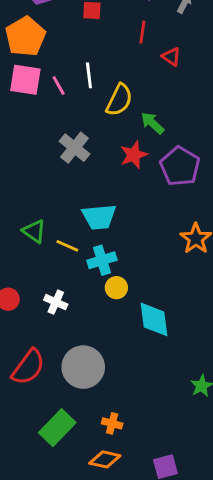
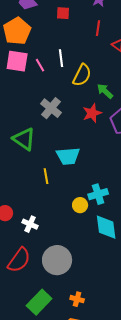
green triangle: (34, 231) -> (24, 139), moved, size x1.4
yellow line: (67, 246) -> (46, 176), turned 56
cyan cross: (102, 260) -> (98, 194), moved
white cross: (56, 302) -> (30, 224), moved

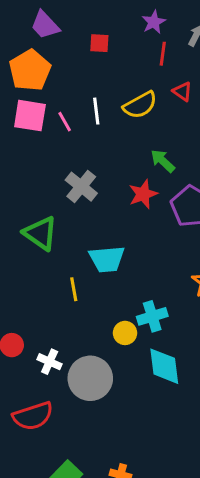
red line: (98, 28) -> (163, 54), moved
yellow semicircle: (82, 75) -> (140, 105), moved, turned 35
red semicircle: (19, 260) -> (33, 416), turned 36
gray circle: (57, 260) -> (90, 378), moved

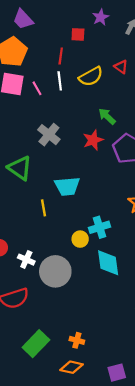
red square: (99, 43) -> (78, 34), moved
red line: (163, 54) -> (61, 56), moved

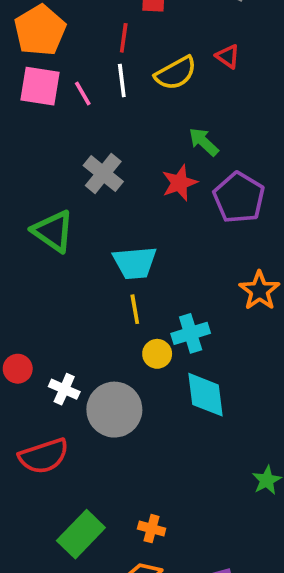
yellow line: (43, 208) -> (135, 309), moved

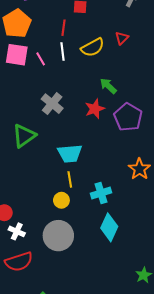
red triangle: (228, 56) -> (122, 38), turned 40
green triangle: (53, 231) -> (24, 136), turned 50
yellow circle: (157, 354) -> (61, 200), moved
white cross: (64, 389) -> (17, 231), moved
cyan diamond: (205, 395) -> (109, 227), turned 32

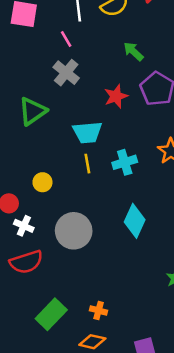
pink line: (41, 59) -> (66, 39), moved
red star: (95, 109) -> (116, 96), moved
cyan cross: (101, 193) -> (125, 162), moved
yellow circle: (61, 200) -> (42, 182), moved

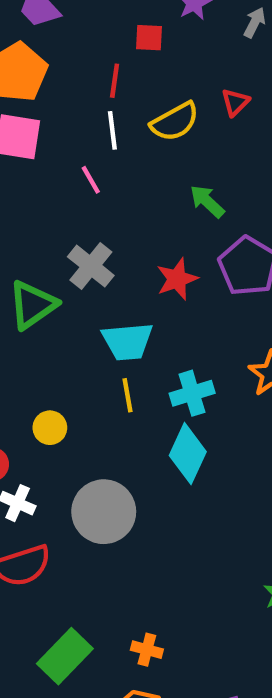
gray cross: (66, 73) -> (91, 266), moved
cyan diamond: (135, 221) -> (188, 454), moved

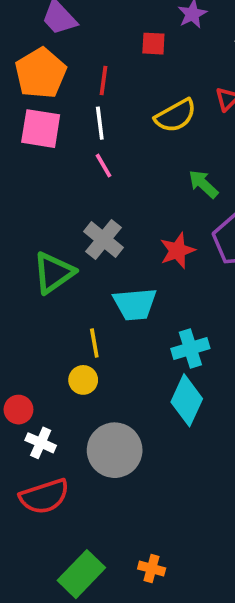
red line: (115, 81) -> (104, 81), moved
white line: (112, 130) -> (100, 123), moved
yellow line: (127, 395) -> (94, 343), moved
yellow circle: (50, 428) -> (83, 380), moved

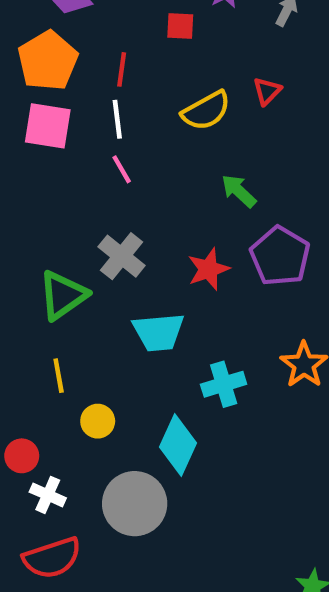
yellow line: (94, 343) -> (59, 376), moved
cyan diamond: (187, 400) -> (178, 445), moved

